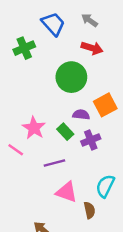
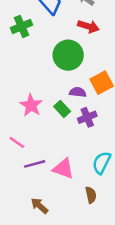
pink line: (16, 150) -> (17, 142), moved
purple line: (54, 163) -> (35, 164), moved
brown semicircle: (90, 210) -> (91, 195), moved

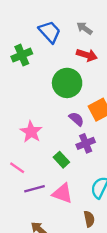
purple semicircle: (78, 92) -> (76, 119), turned 35
green rectangle: (62, 109) -> (61, 160), moved

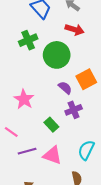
green cross: (22, 55) -> (28, 40), moved

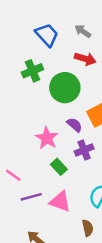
pink star: (24, 99) -> (47, 138), moved

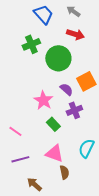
purple line: (31, 197) -> (20, 159), moved
brown semicircle: (88, 228) -> (64, 172), moved

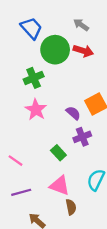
blue trapezoid: (43, 14) -> (31, 28), moved
green cross: (31, 44) -> (34, 78), moved
green circle: (58, 58) -> (55, 50), moved
pink star: (43, 100) -> (36, 110), moved

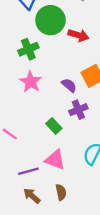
red arrow: (83, 51) -> (78, 35), moved
purple line: (21, 192) -> (28, 171), moved
brown semicircle: (71, 207) -> (61, 192), moved

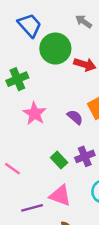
green cross: (28, 49) -> (17, 79), moved
purple cross: (78, 110) -> (85, 156), moved

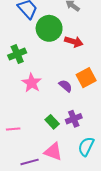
pink line: (12, 169) -> (13, 129), turned -40

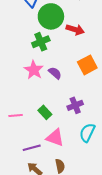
green cross: (17, 54) -> (41, 42), moved
purple semicircle: (66, 86) -> (55, 73), moved
green rectangle: (52, 122) -> (45, 112), moved

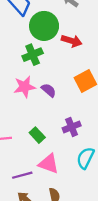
pink star: (34, 70) -> (25, 87), turned 30

